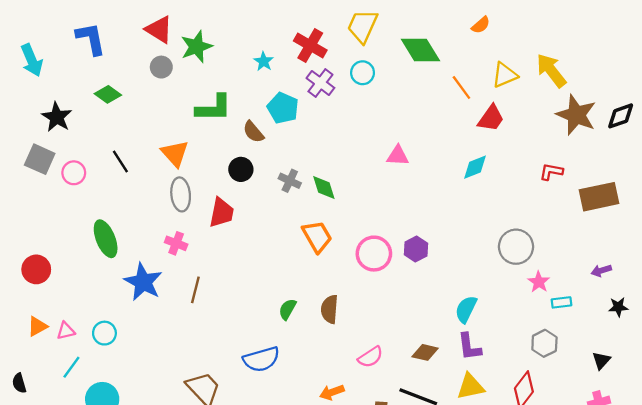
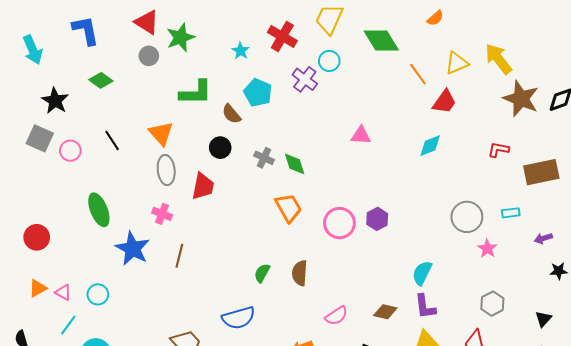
purple cross: (320, 83) -> (305, 79), moved
cyan rectangle: (561, 302) -> (511, 213), moved
pink triangle: (66, 331) -> (63, 292), turned 42

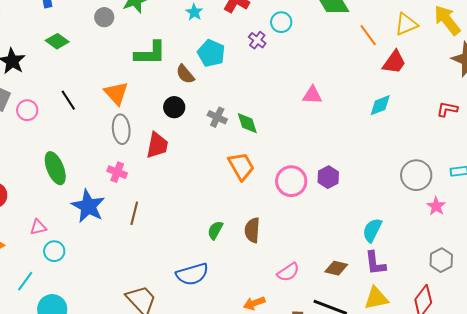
purple cross: (305, 79) -> (257, 40), size x0.7
pink triangle: (63, 292) -> (38, 227), moved, turned -42

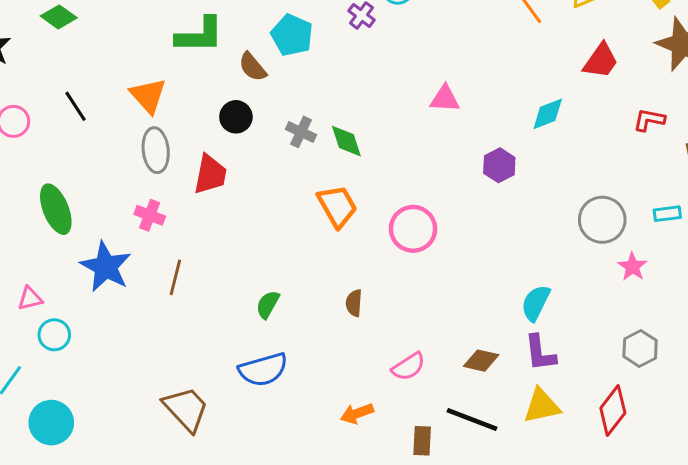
red trapezoid: (394, 62) -> (601, 61), moved
purple hexagon: (328, 177) -> (499, 165), moved
green semicircle: (215, 230) -> (268, 305), moved
brown semicircle: (252, 230) -> (354, 303), size x0.7

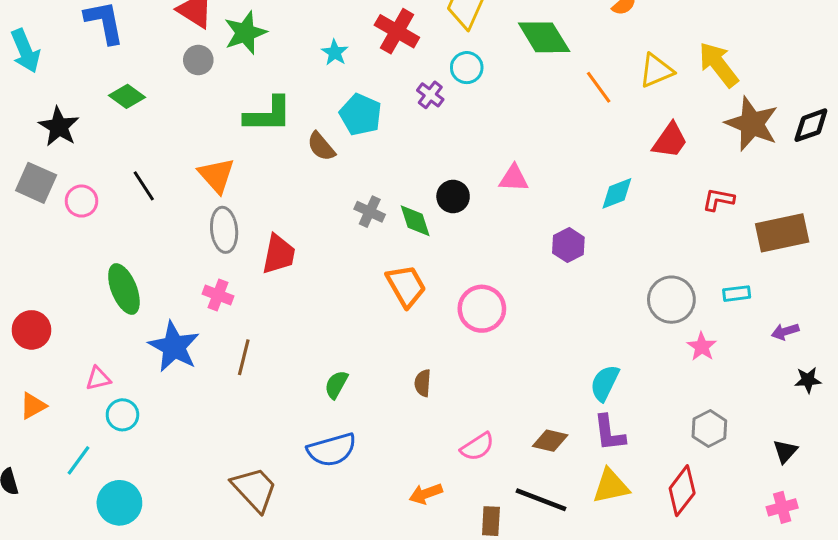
black circle: (236, 117) -> (453, 196), moved

